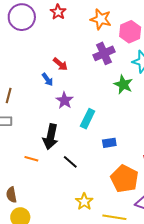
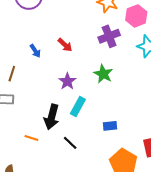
blue arrow: (48, 80) -> (35, 51), moved
green star: (123, 84) -> (103, 74), moved
cyan rectangle: (88, 119) -> (78, 107), moved

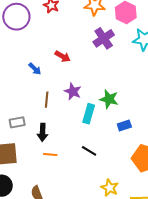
brown line: (12, 74) -> (47, 100), moved
green star: (103, 74) -> (109, 99), moved
black arrow: (52, 117) -> (43, 132), moved, size x0.7

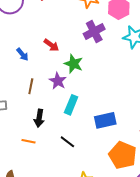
green star: (109, 99) -> (74, 64), moved
blue rectangle: (124, 125) -> (105, 120), size x1.5
black arrow: (43, 132) -> (39, 118), moved

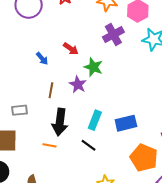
cyan rectangle: (71, 105) -> (95, 120), moved
black arrow: (39, 118) -> (60, 122), size x1.5

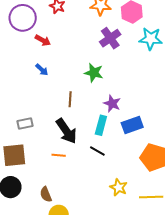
red arrow: (71, 49) -> (43, 40), moved
purple star: (78, 85) -> (112, 104), moved
brown line: (51, 90) -> (70, 99), moved
black arrow: (60, 122) -> (66, 131), turned -36

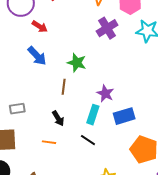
blue arrow: (42, 70) -> (37, 56), size x1.5
green star: (94, 73) -> (77, 63), moved
black arrow: (66, 131) -> (58, 118), size x0.6

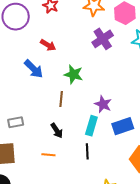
red arrow: (40, 27) -> (48, 45), moved
black line: (88, 140) -> (87, 151), turned 56

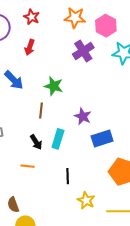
red arrow: (48, 45) -> (30, 47), moved, turned 77
cyan rectangle: (91, 126) -> (58, 139), moved
black line: (87, 151) -> (68, 176), moved

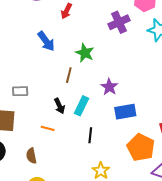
black line: (68, 176) -> (90, 135), moved
brown semicircle: (13, 205) -> (31, 156), moved

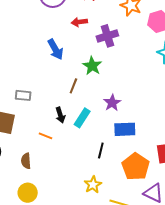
red arrow: (66, 11) -> (79, 22), turned 49
purple cross: (119, 22) -> (107, 36), moved
black line: (90, 135) -> (101, 151), moved

